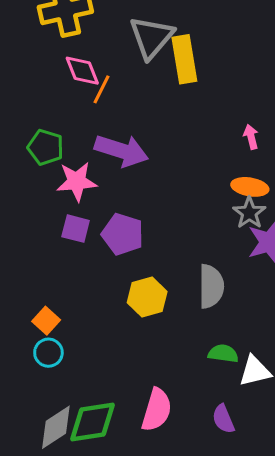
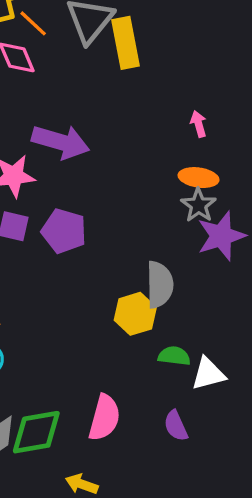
orange line: (102, 89) -> (33, 23), moved, turned -72
yellow hexagon: (147, 297) -> (135, 314), moved

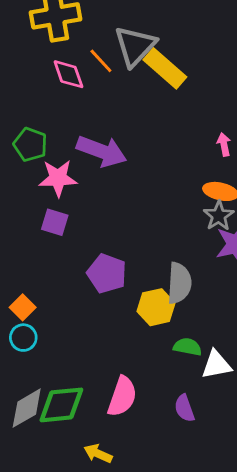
orange line: (33, 23) -> (101, 61), moved
yellow rectangle: (126, 43) -> (165, 68), turned -42
purple pentagon: (64, 231) -> (107, 273), moved

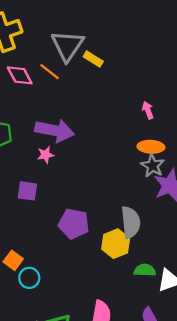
orange line: (101, 61) -> (50, 72), moved
yellow rectangle: (165, 68) -> (93, 59), size x0.6
pink star: (58, 178) -> (46, 155), moved, size x0.6
cyan circle: (23, 338) -> (29, 278), moved

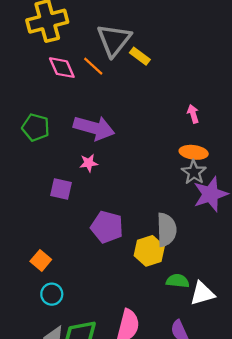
pink star: (46, 155) -> (89, 163), moved
cyan circle: (29, 278) -> (52, 294), moved

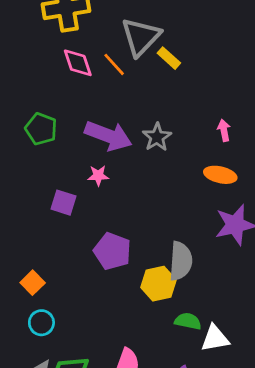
gray star: (194, 172) -> (157, 137), moved

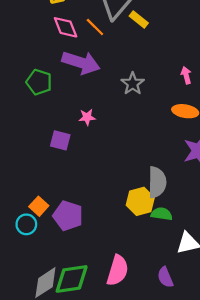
purple arrow: (108, 136) -> (81, 63), moved
purple pentagon: (112, 251) -> (68, 216), moved
green semicircle: (188, 321) -> (162, 214), moved
cyan circle: (41, 323) -> (26, 224), moved

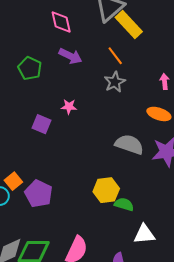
yellow rectangle: (139, 20) -> (129, 25), size x1.6
orange line: (95, 27) -> (115, 56), moved
purple arrow: (81, 63) -> (70, 56), size x0.7
gray semicircle: (157, 182) -> (129, 144), moved, turned -80

